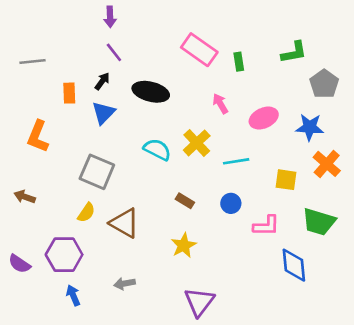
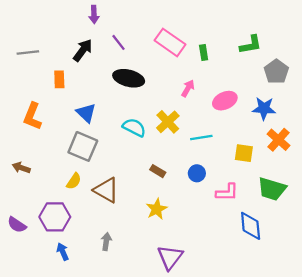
purple line: (114, 52) -> (119, 42), moved
black arrow: (102, 81) -> (83, 50), moved, size x1.5
pink arrow: (220, 104) -> (188, 88), turned 60
blue triangle: (103, 113) -> (86, 113), moved, turned -30
gray arrow: (124, 283) -> (106, 242), turned 108

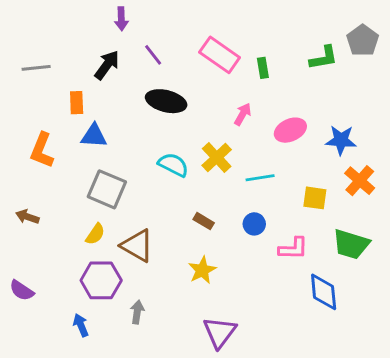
gray pentagon: (276, 72) -> (363, 40), moved
blue triangle: (86, 113) -> (94, 136), moved, turned -40
purple hexagon: (55, 217) -> (101, 280), moved

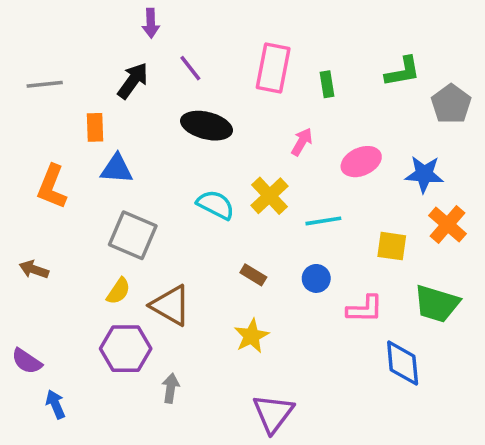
gray pentagon: (363, 40) -> (451, 104), moved
pink rectangle: (220, 55) -> (273, 68), turned 66
blue arrow: (81, 325) -> (55, 404), moved

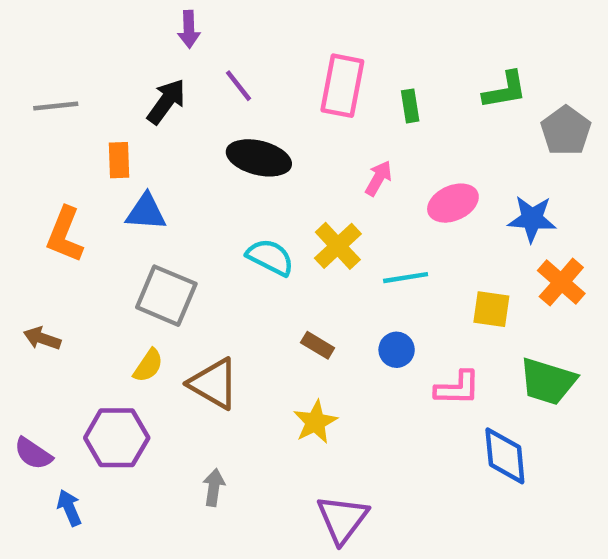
purple hexagon: (126, 349) -> (117, 438), moved

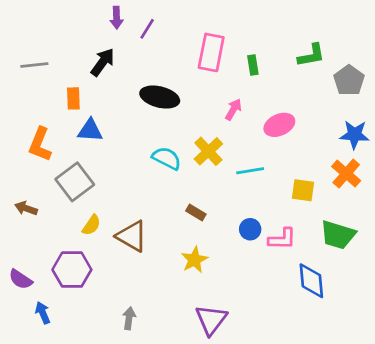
purple line: (239, 86) -> (147, 29), moved, turned 70
blue star: (532, 219) -> (355, 135), moved
gray square: (166, 296) -> (75, 182), moved, turned 30
blue circle: (397, 350) -> (250, 229), moved
gray arrow: (214, 487) -> (129, 318), moved

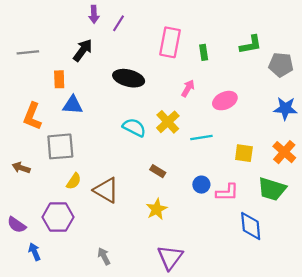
gray pentagon: (349, 80) -> (281, 65), turned -30
orange cross: (346, 174) -> (284, 152), moved
gray square: (75, 182) -> (60, 146), turned 32
gray arrow: (129, 318) -> (104, 256), turned -36

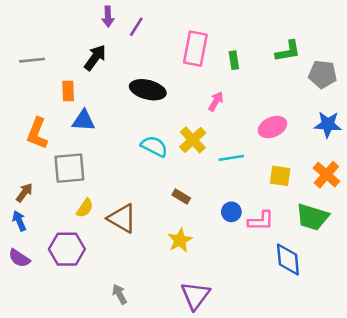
pink ellipse: (225, 101) -> (272, 127), moved
brown arrow: (21, 168) -> (24, 193), turned 108
blue arrow: (35, 252) -> (19, 221), moved

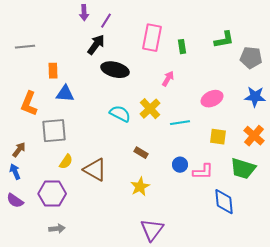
black arrow: (95, 58) -> (96, 45), moved
gray arrow: (120, 294) -> (57, 229), moved, turned 112

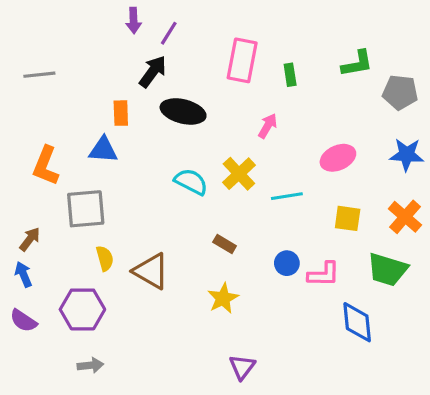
orange rectangle: (53, 71) -> (121, 113), moved
yellow semicircle: (66, 162) -> (105, 258), turned -49
purple triangle: (152, 230) -> (242, 367), size x0.7

